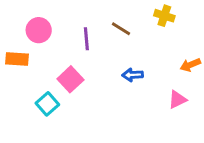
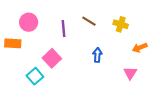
yellow cross: (164, 16) -> (121, 24), moved
blue arrow: (133, 75) -> (97, 55), turned 96
pink triangle: (177, 99) -> (130, 73), turned -32

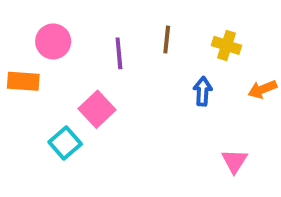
brown line: (89, 21) -> (167, 39), turned 64
blue arrow: (97, 55) -> (203, 91), moved
pink triangle: (130, 73) -> (234, 161), moved

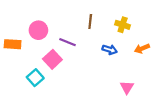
pink circle: (53, 41) -> (38, 30), moved
purple line: (119, 53) -> (68, 42), moved, turned -63
blue arrow: (203, 91) -> (110, 50), turned 104

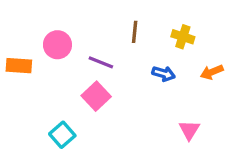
pink square: (52, 59) -> (96, 96), moved
cyan square: (35, 78) -> (62, 135), moved

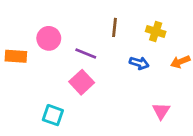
cyan square: (62, 135) -> (53, 115), turned -30

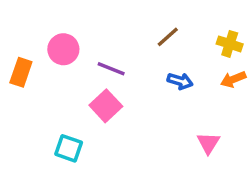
brown line: (115, 27) -> (168, 37), moved, turned 42
yellow cross: (156, 32) -> (230, 44), moved
orange rectangle: (16, 56) -> (21, 72), turned -75

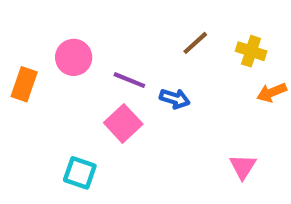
yellow cross: (230, 44) -> (251, 51), moved
blue arrow: (180, 81) -> (175, 99), moved

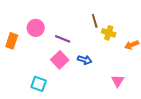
brown line: (195, 43) -> (95, 21), turned -64
yellow cross: (251, 51) -> (109, 33), moved
blue arrow: (175, 99) -> (85, 60), moved

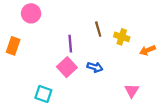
brown line: (95, 21) -> (98, 29), moved
pink circle: (36, 28) -> (31, 13), moved
purple line: (63, 39) -> (70, 44), turned 63

